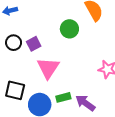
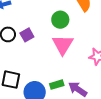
pink triangle: (48, 68) -> (63, 45), moved

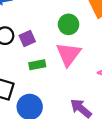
green rectangle: (57, 85) -> (37, 65), moved

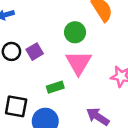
green rectangle: (37, 65) -> (55, 87), moved

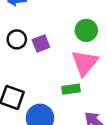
green rectangle: (55, 87) -> (71, 89), moved

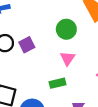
pink triangle: (85, 63) -> (68, 58), size x0.6

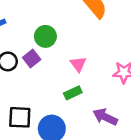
green circle: (66, 29) -> (45, 36), moved

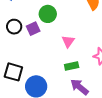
green rectangle: (73, 93) -> (72, 66), moved

